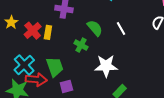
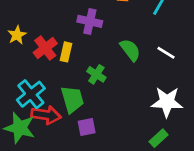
white line: (121, 28) -> (166, 53), turned -32
green cross: (81, 45) -> (96, 74), moved
white star: (106, 66) -> (167, 102), moved

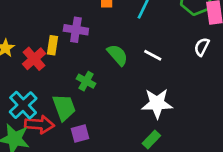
yellow rectangle: (66, 52) -> (52, 45), moved

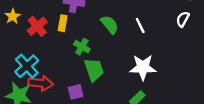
yellow rectangle: (52, 45) -> (63, 23), moved
white line: (153, 55) -> (140, 26), turned 35
green trapezoid: (64, 107) -> (94, 70), moved

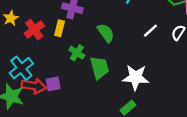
white line: (140, 26) -> (150, 31), moved, turned 70
green trapezoid: (94, 70) -> (99, 68), moved
purple square: (76, 92) -> (53, 84), moved

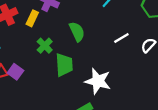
purple square: (53, 84) -> (15, 72), turned 35

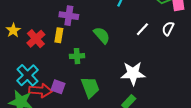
green cross: (45, 46) -> (77, 56), turned -32
green trapezoid: (64, 65) -> (90, 87), moved

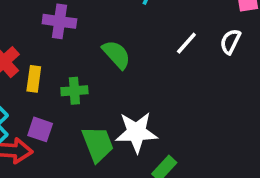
yellow rectangle: (59, 35) -> (34, 79), moved
white star: (133, 73) -> (136, 132), moved
purple square: (58, 87) -> (40, 129), moved

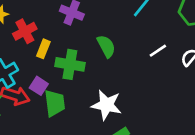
green cross: (74, 91) -> (70, 64), size x1.5
green trapezoid: (98, 144) -> (55, 103), moved

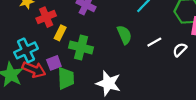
green semicircle: (106, 46) -> (124, 35), moved
purple square: (39, 86) -> (54, 63), turned 32

